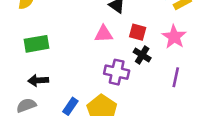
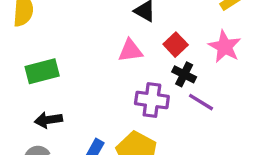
red square: (138, 32) -> (176, 45), turned 36
purple line: (176, 77) -> (201, 102), moved, turned -66

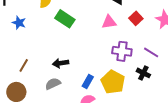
green rectangle: (42, 71) -> (65, 19), moved, turned 48
black cross: (184, 74) -> (143, 73), moved

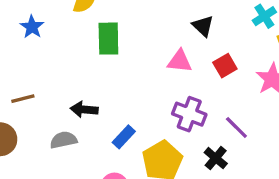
green rectangle: (65, 19) -> (108, 39), turned 42
brown line: (24, 65) -> (23, 99), turned 32
blue rectangle: (88, 81) -> (124, 137), moved

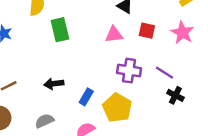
red square: (225, 66) -> (147, 31), turned -35
gray semicircle: (63, 140) -> (44, 121), moved
black cross: (216, 158) -> (175, 95), moved

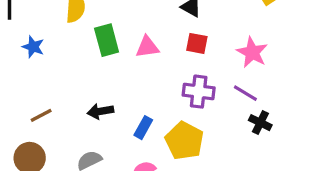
red square: (147, 31) -> (197, 43), moved
pink star: (182, 33) -> (252, 52), moved
pink triangle: (114, 35) -> (147, 47), moved

